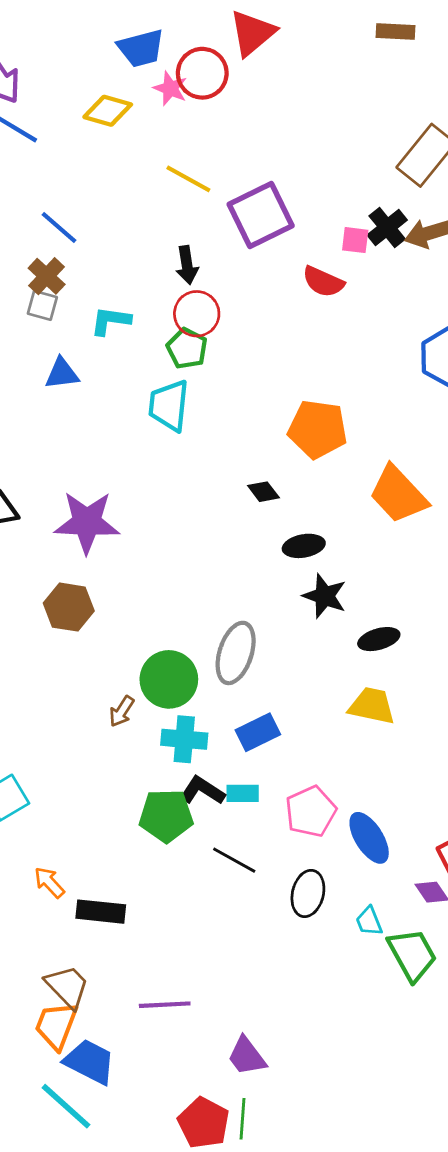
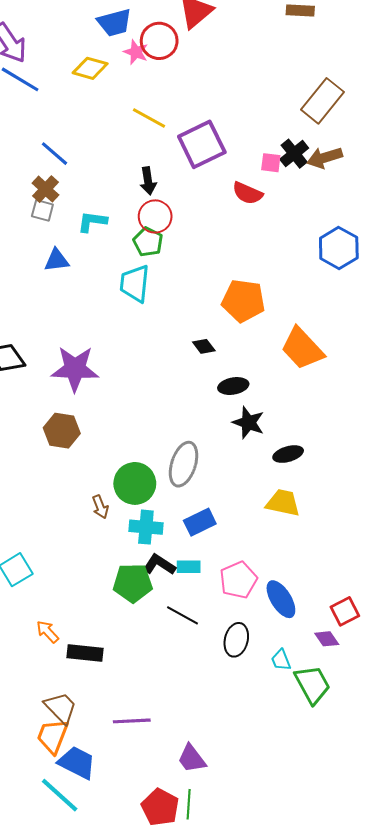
brown arrow: (122, 711) -> (100, 507), turned -55

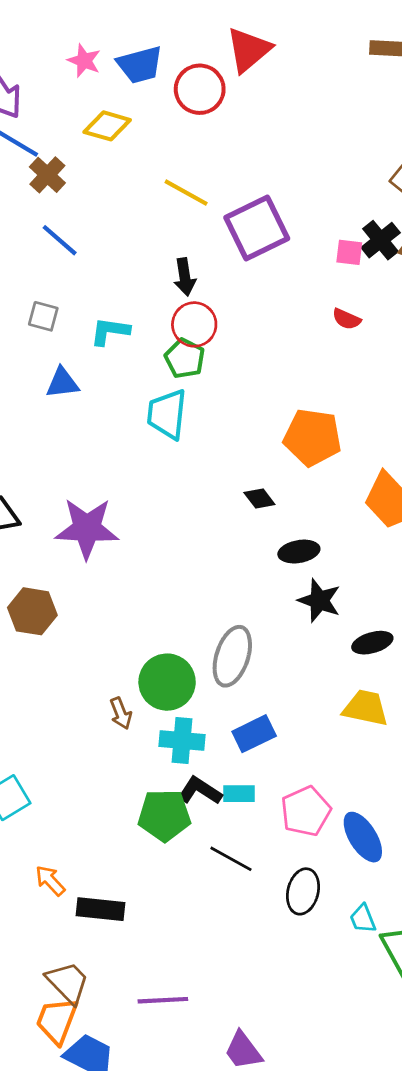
pink star: (136, 52) -> (84, 61), moved
brown cross: (45, 189) -> (47, 175), moved
red semicircle: (247, 193) -> (347, 319), moved, size x0.7
brown hexagon: (62, 431) -> (32, 611), moved

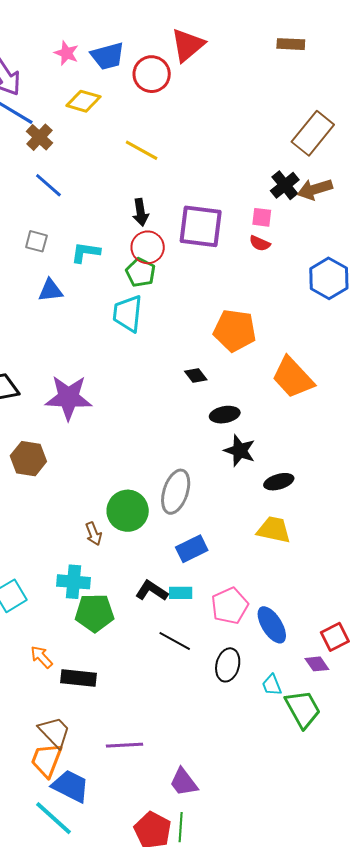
purple square: (257, 228) -> (201, 226), moved, turned 33
pink square: (349, 252) -> (262, 217), moved
cyan cross: (182, 741) -> (73, 582), moved
green pentagon: (164, 815) -> (95, 613), moved

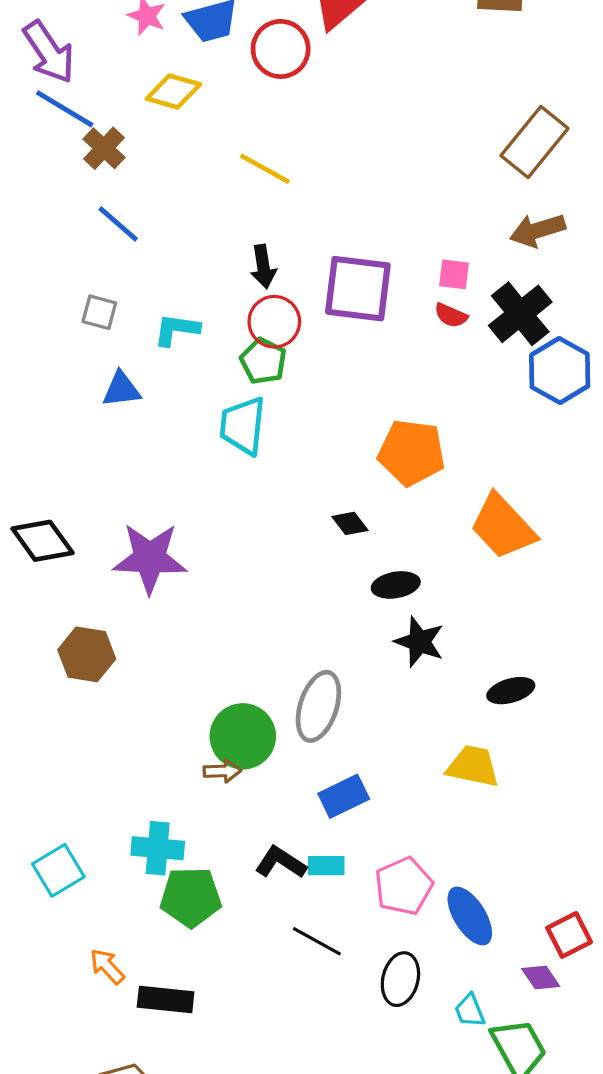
black cross: (285, 185) -> (520, 314), moved, size x1.4
black ellipse: (279, 482) -> (511, 691), moved
brown arrow: (94, 534) -> (222, 771), moved, turned -70

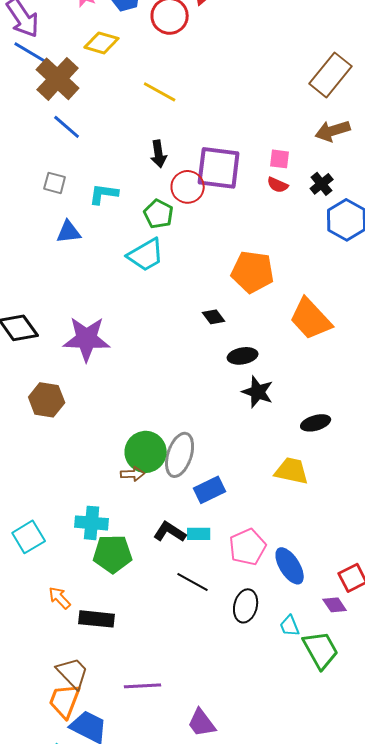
brown cross: (104, 148) -> (58, 79), size x1.6
black cross: (520, 314) -> (322, 184), size x0.6
red circle: (274, 322) -> (188, 187), moved
cyan trapezoid: (243, 426) -> (146, 255), turned -126
gray ellipse: (318, 706) -> (180, 455), moved

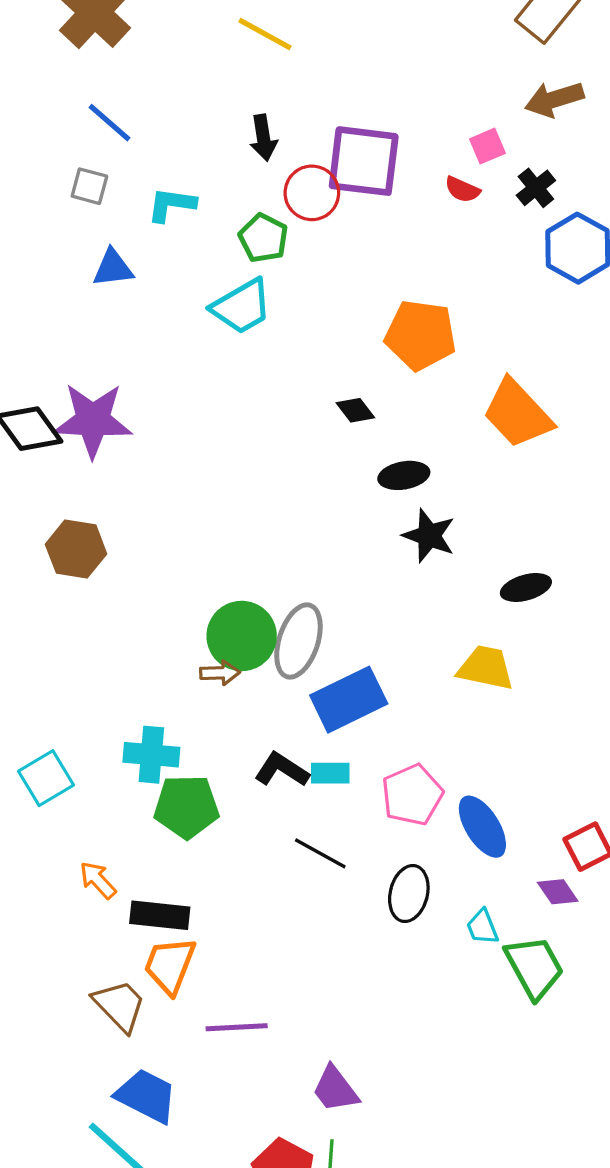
blue line: (67, 127) -> (110, 123), moved
pink square: (280, 159) -> (487, 146), moved, turned -30
purple star: (87, 339) -> (93, 420), moved
blue rectangle: (210, 490) -> (349, 700), size x1.4
orange trapezoid: (65, 701) -> (170, 965), moved

